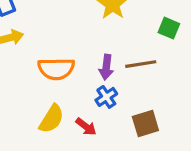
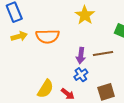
orange semicircle: (56, 69) -> (47, 36), moved

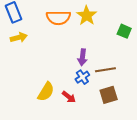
orange semicircle: (47, 36) -> (58, 18), moved
brown line: (103, 53) -> (105, 70), moved

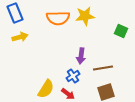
yellow star: (87, 16) -> (85, 16), turned 30
blue cross: (82, 77) -> (73, 76), moved

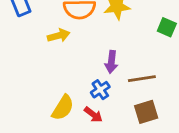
yellow arrow: (20, 37) -> (59, 36), moved

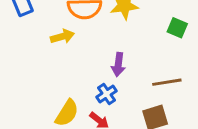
brown line: (142, 79) -> (167, 82), moved

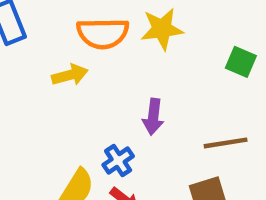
blue cross: (107, 94) -> (118, 161), moved

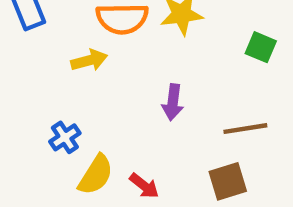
blue cross: (118, 161) -> (65, 137), moved

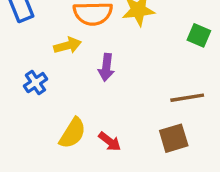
purple arrow: (173, 102) -> (106, 67), moved
blue cross: (65, 137) -> (35, 83), moved

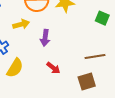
yellow semicircle: (73, 133) -> (15, 68), moved
red arrow: (110, 142) -> (53, 68), moved

